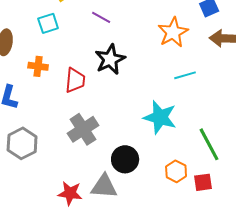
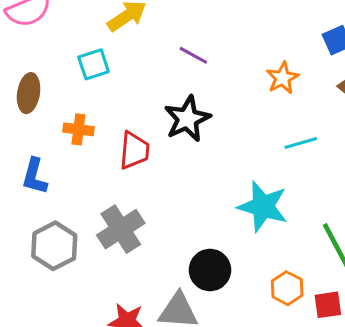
purple line: (101, 17) -> (193, 55), moved
orange star: (173, 32) -> (283, 78), size x0.7
gray cross: (83, 129) -> (121, 229), moved

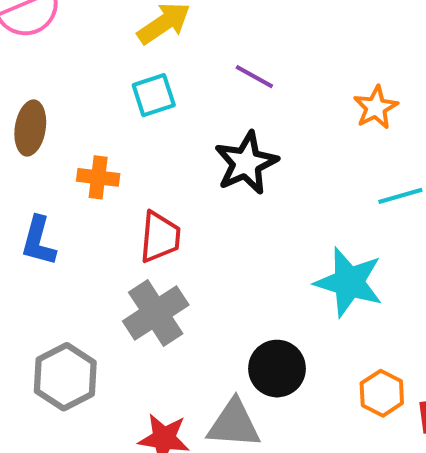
cyan square: (94, 64) -> (154, 95), moved
red trapezoid: (134, 151) -> (160, 237), moved
gray hexagon: (54, 246) -> (65, 377), moved

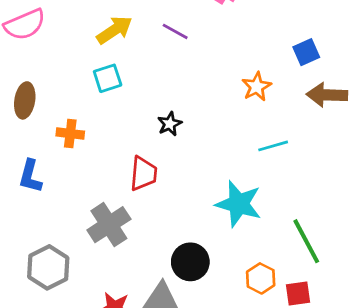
purple line: (254, 77) -> (175, 31), moved
black star: (246, 163) -> (170, 124), size x0.6
red trapezoid: (160, 237) -> (143, 174), moved

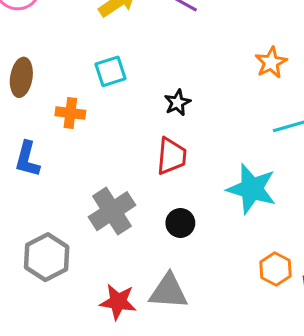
cyan square: (108, 78) -> (111, 71), moved
red trapezoid: (143, 174) -> (171, 156), moved
black circle: (190, 262) -> (180, 223), moved, size x0.7

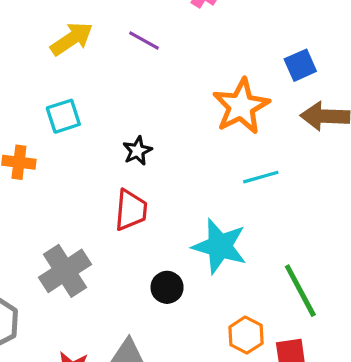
orange star: (271, 62) -> (241, 106), size x1.6
black circle: (180, 223) -> (167, 287), moved

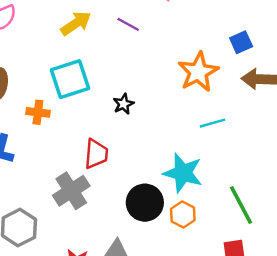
cyan square: (63, 116) -> (70, 79), size x1.6
red trapezoid: (131, 210) -> (96, 154), moved
black circle: (167, 287) -> (145, 203), size x1.6
orange hexagon: (246, 335) -> (183, 214), moved

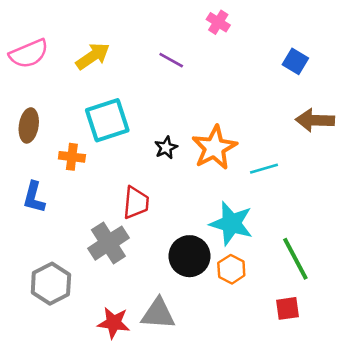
yellow arrow: (76, 23) -> (93, 56), moved
blue square: (241, 42) -> (295, 61), moved, turned -35
orange star: (198, 72) -> (214, 148), moved

